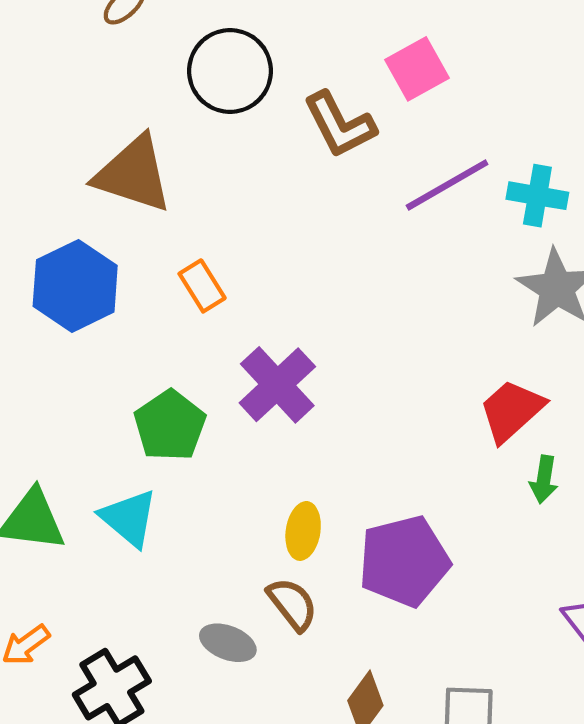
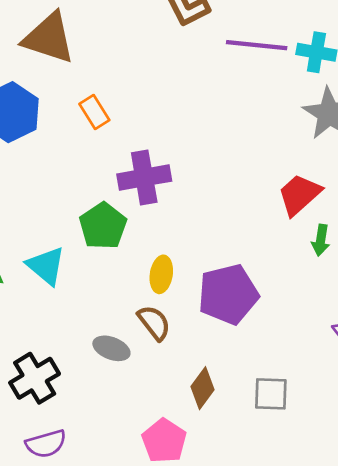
purple line: (447, 185) -> (257, 45), turned 36
purple cross: (277, 385) -> (144, 178), turned 33
green pentagon: (170, 426) -> (103, 226), moved

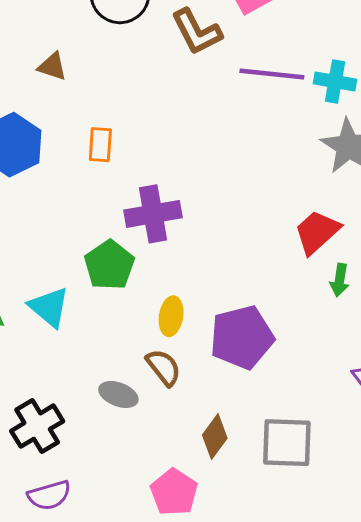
brown triangle: (49, 38) -> (52, 66), size x0.5
orange rectangle: (94, 112) -> (100, 145), turned 36
gray square: (271, 394) -> (287, 443), size x1.4

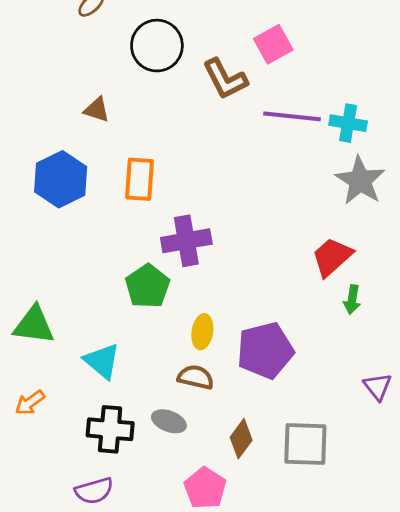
orange rectangle: (100, 145) -> (140, 179), size x1.4
cyan triangle: (49, 307) -> (102, 361), moved
brown semicircle: (164, 367) -> (196, 377), turned -39
gray ellipse: (118, 394) -> (169, 421), moved
black cross: (37, 426) -> (110, 429), moved, turned 36

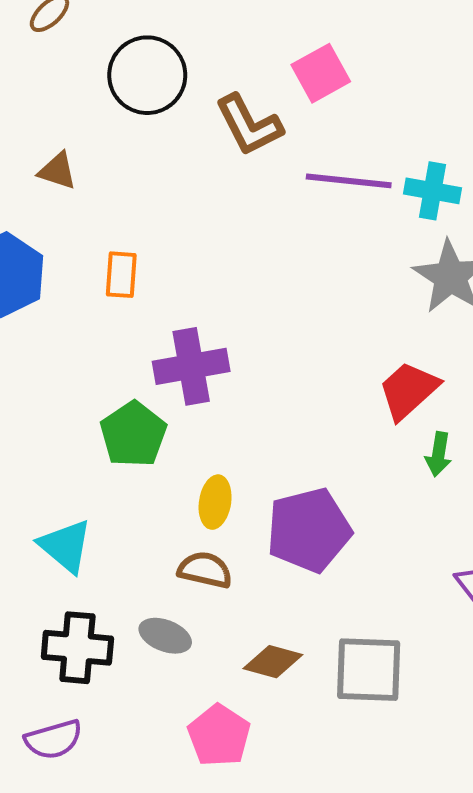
orange rectangle: (140, 179) -> (121, 275), size x0.7
brown diamond: (241, 439) -> (273, 662), turned 69

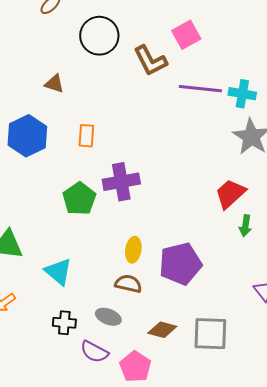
green pentagon: (133, 434) -> (79, 199), moved
black cross: (77, 648) -> (64, 323), size x0.7
purple semicircle: (53, 739) -> (94, 352), moved, turned 44

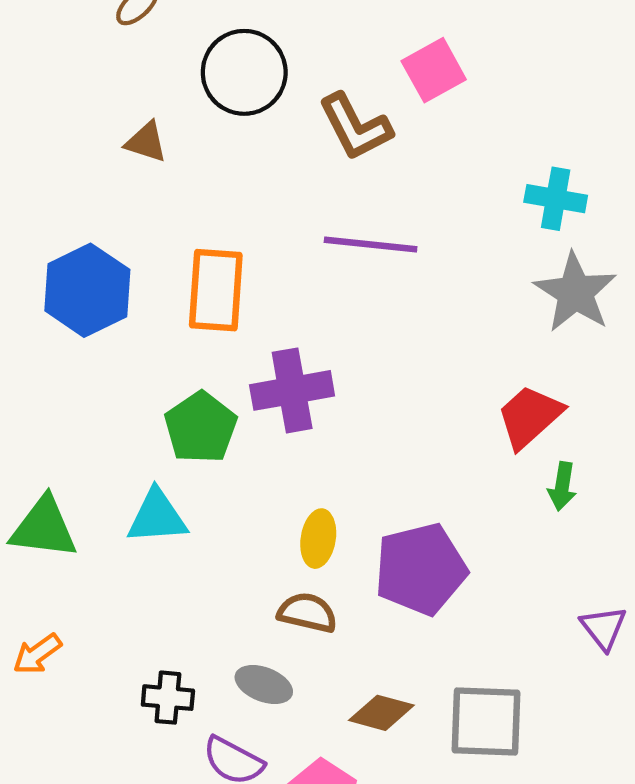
brown triangle: (54, 84) -> (146, 142), moved
purple line: (200, 89) -> (371, 244), moved
orange rectangle: (86, 136) -> (216, 290), size x1.6
cyan triangle: (58, 272) -> (157, 517), moved, turned -44

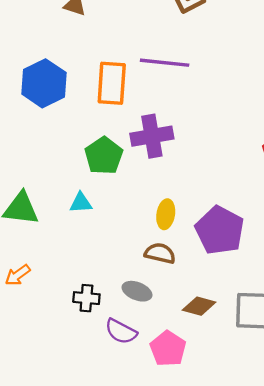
purple line: (371, 244) -> (165, 63), moved
cyan triangle: (157, 517) -> (81, 203), size x0.7
purple pentagon: (421, 569) -> (220, 230), turned -30

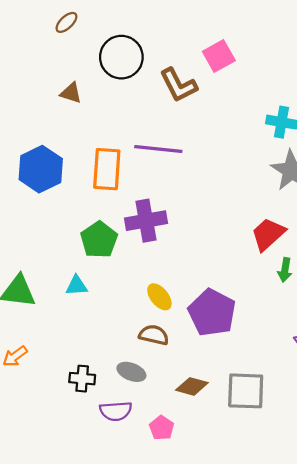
yellow ellipse: (166, 214) -> (159, 297), turned -48
purple semicircle: (121, 331) -> (116, 411), turned -32
pink pentagon: (168, 349) -> (162, 428), size x0.7

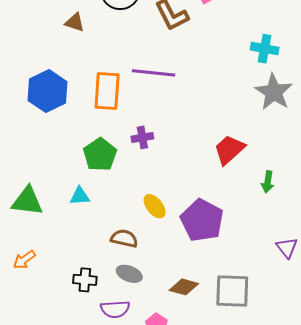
purple cross: (146, 221) -> (142, 137), size x0.6
red trapezoid: (268, 234) -> (229, 150), moved
brown semicircle: (154, 335) -> (124, 238), moved

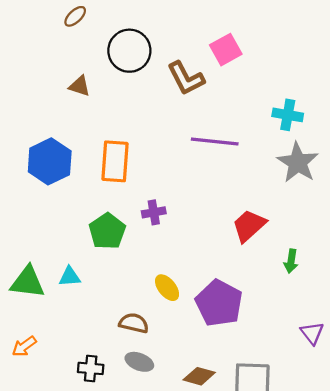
purple line: (154, 73) -> (215, 141), moved
cyan triangle: (80, 196) -> (70, 277), moved

